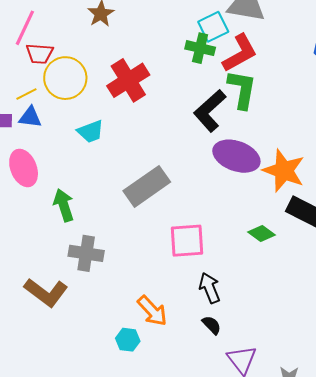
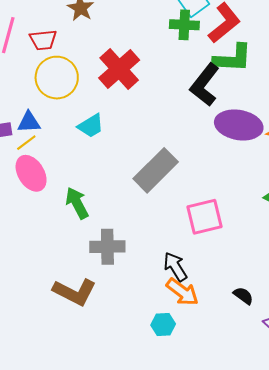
red trapezoid: (40, 54) -> (43, 40), moved
green L-shape: (242, 89) -> (233, 58), turned 93
yellow line: (26, 94) -> (26, 143), moved
black arrow: (210, 288) -> (175, 267), moved

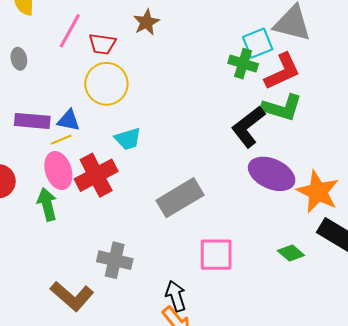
red cross: (119, 69) -> (96, 175), moved
green arrow: (77, 203) -> (47, 204), moved

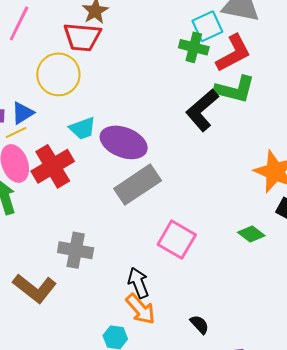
red trapezoid: (102, 44) -> (82, 37), moved, size x1.4
blue triangle: (69, 120) -> (23, 113), turned -40
purple ellipse: (272, 174) -> (124, 142), moved
pink square: (216, 255) -> (177, 240), turned 33

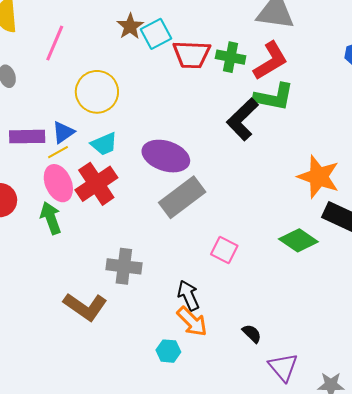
cyan square: (207, 26) -> (156, 34), moved
red trapezoid: (82, 37) -> (192, 54), moved
cyan trapezoid: (83, 128) -> (104, 144), moved
green diamond: (251, 234) -> (298, 240), size x1.4
pink square: (177, 240) -> (224, 250), size x0.7

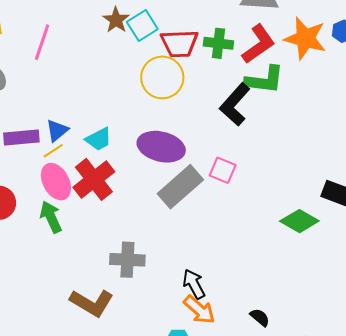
yellow circle: (97, 92) -> (162, 77), moved
orange star: (319, 177) -> (305, 38), moved
pink square: (224, 250) -> (223, 170), moved

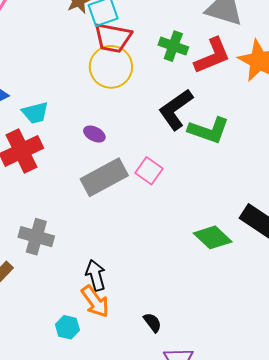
red trapezoid: (179, 43) -> (113, 38), moved
green L-shape: (265, 80) -> (209, 130), moved
purple ellipse: (161, 147) -> (94, 134), size x0.5

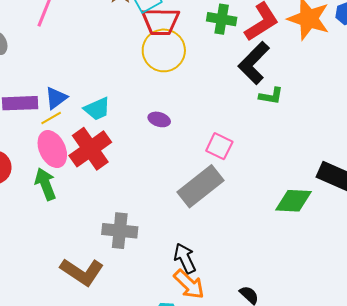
black L-shape: (176, 109) -> (254, 63), moved
green L-shape: (209, 130) -> (271, 96), size x0.6
gray rectangle: (104, 177) -> (201, 186), moved
green diamond: (213, 237) -> (294, 201), turned -30

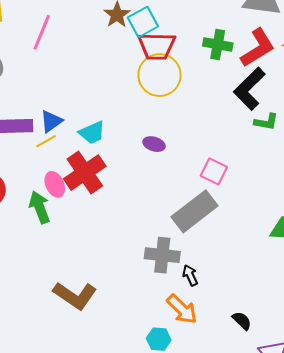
pink ellipse: (52, 149) -> (55, 184), moved, size x0.7
gray cross: (120, 231) -> (162, 255), moved
black arrow: (185, 258) -> (190, 275), moved, size x0.7

